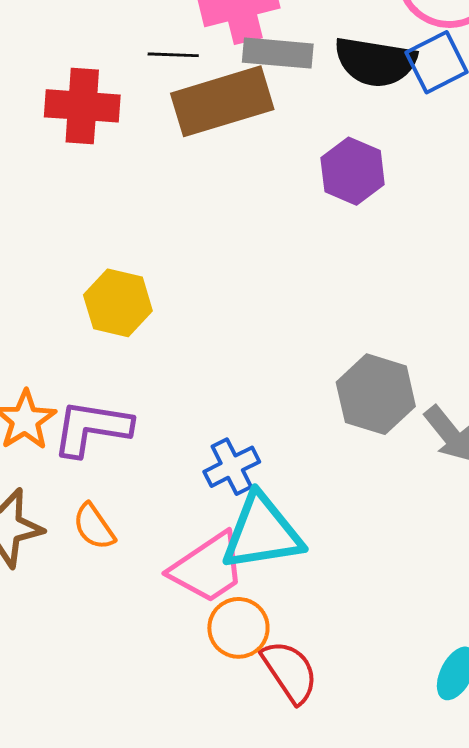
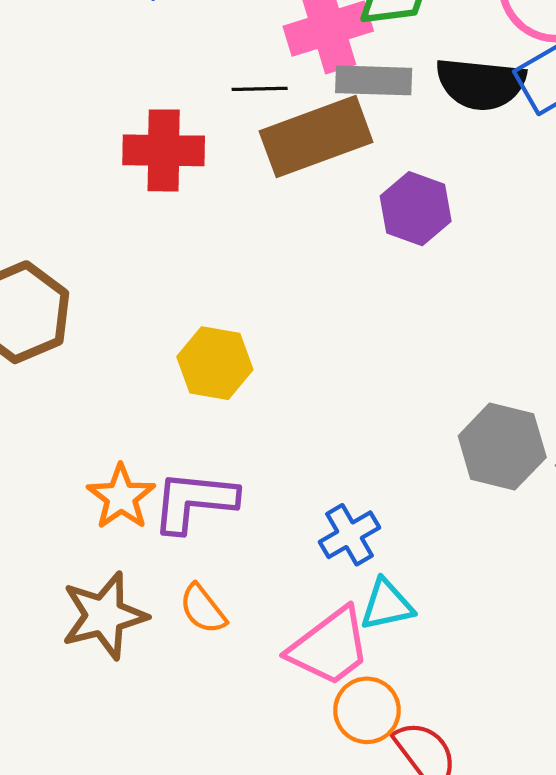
purple hexagon: (353, 171) -> (416, 209), moved
cyan triangle: (262, 533) -> (387, 605), size x0.6

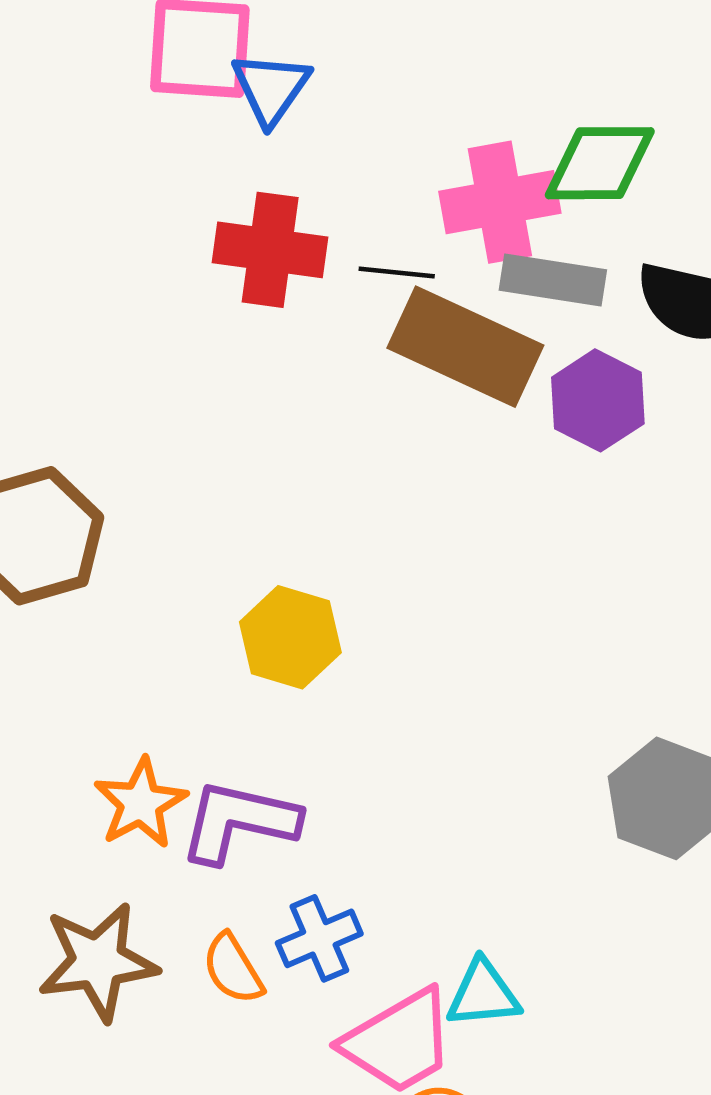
brown rectangle: (316, 137) -> (465, 347), turned 38
red cross: (164, 150) -> (270, 250), moved
purple hexagon: (416, 209) -> (598, 400), moved
blue cross: (350, 535) -> (319, 938), moved

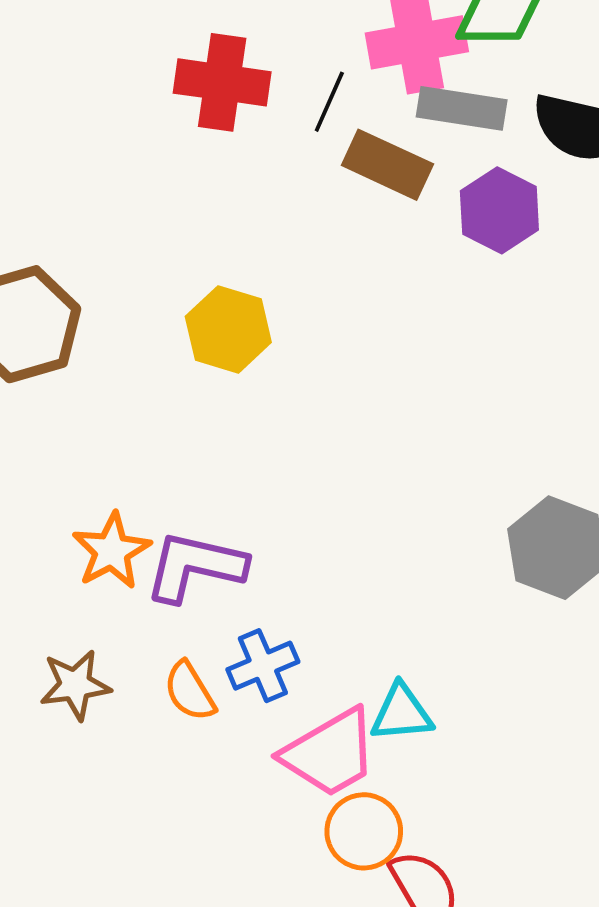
black line: (397, 272) -> (329, 102), turned -72
brown rectangle: (465, 347) -> (387, 165), size x0.7
yellow hexagon: (290, 637) -> (228, 329), moved
brown star: (98, 962) -> (75, 685), size x0.7

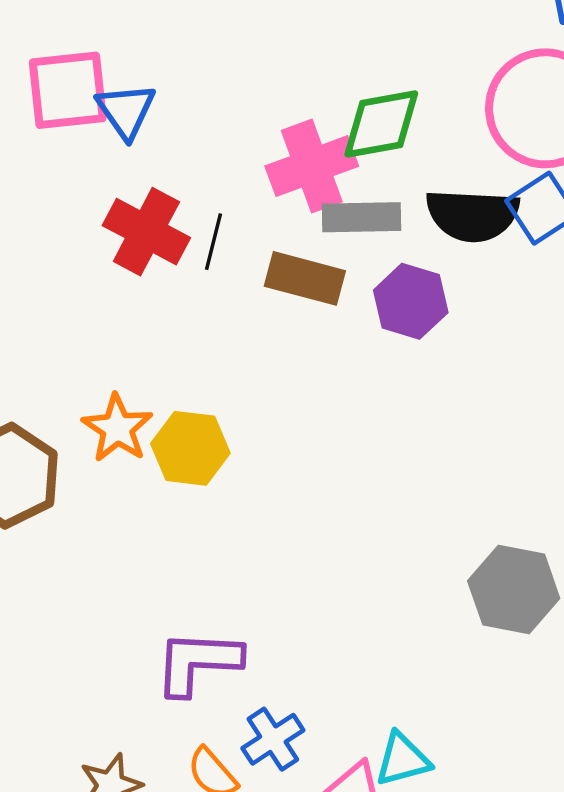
red cross: (222, 82) -> (146, 232), turned 30
black line: (329, 102) -> (214, 242), moved
orange star: (112, 551) -> (117, 428), moved

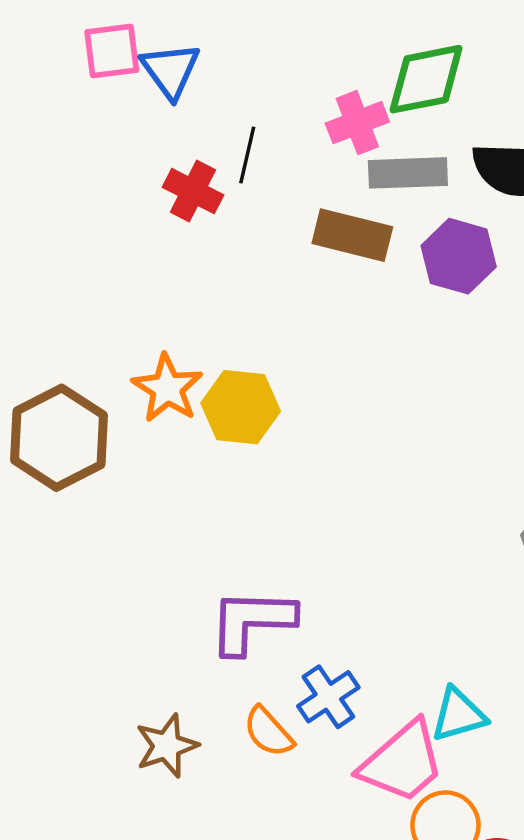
pink square: (68, 90) -> (112, 51), size x0.7
pink cross: (312, 166) -> (357, 123), size x0.7
red cross: (146, 232) -> (193, 191), size x0.7
black line: (214, 242) -> (247, 155), moved

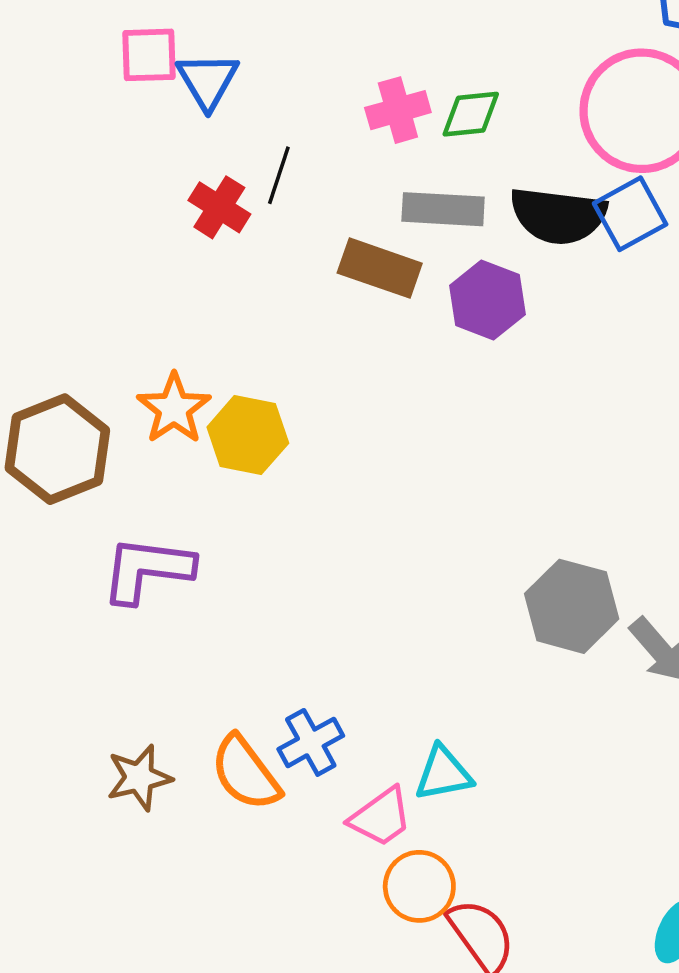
green diamond: (426, 79) -> (471, 114), size x0.7
pink cross: (357, 123) -> (398, 110), moved
purple L-shape: (252, 621) -> (147, 570), moved
orange semicircle: (268, 732) -> (245, 773), size x1.4
pink trapezoid: (402, 762) -> (381, 817), size x0.7

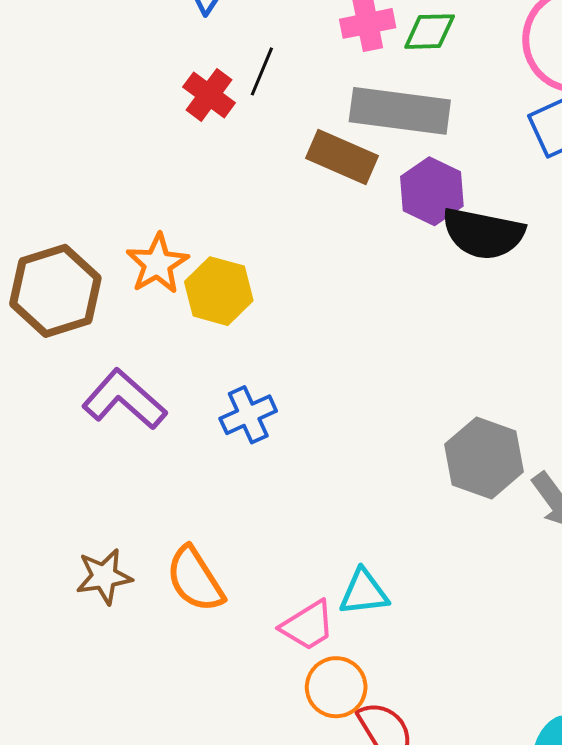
gray rectangle: (443, 209) -> (400, 111), size x1.4
black semicircle: (558, 216) -> (483, 234), moved
purple L-shape: (147, 570) -> (124, 399), turned 30
blue cross: (311, 742) -> (248, 415), moved

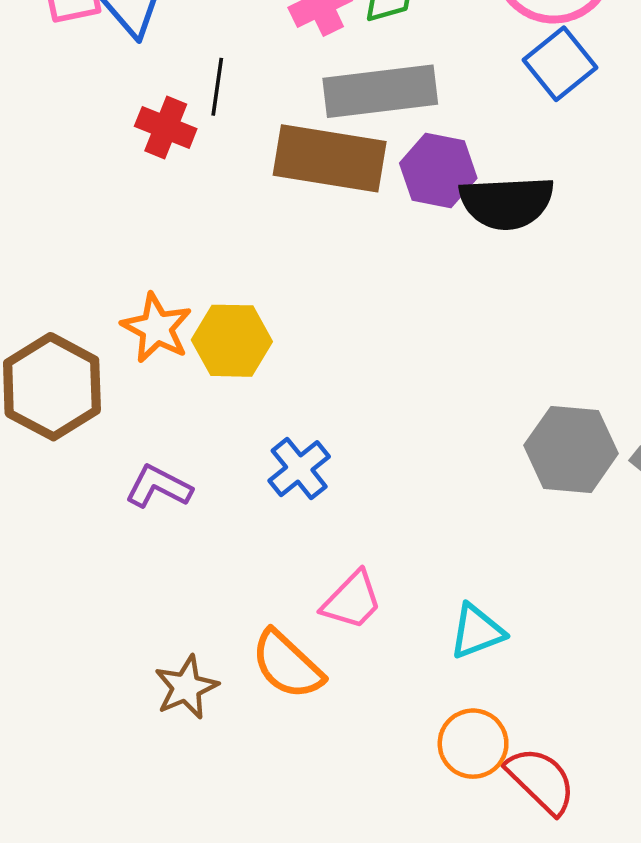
brown rectangle: (342, 157) -> (330, 158), size x1.4
purple L-shape: (124, 399) -> (159, 487), size x0.7
pink trapezoid: (308, 626) -> (352, 600), moved

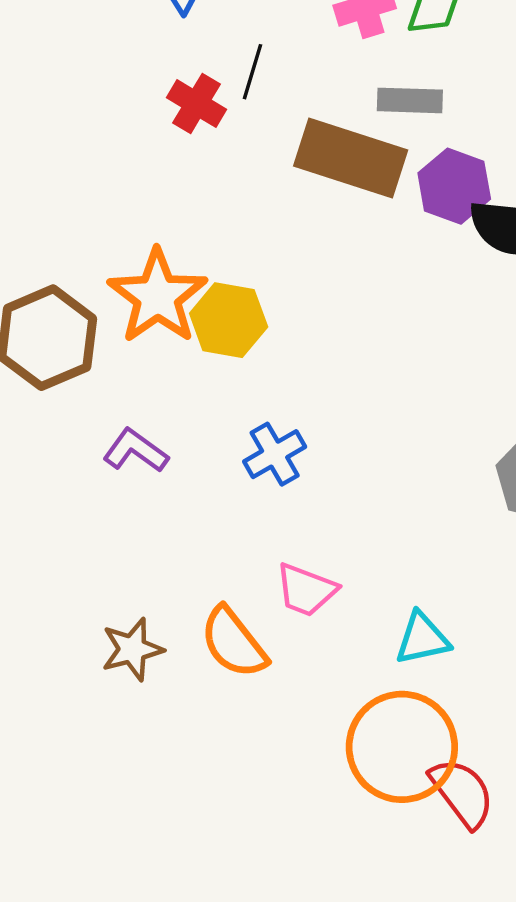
gray rectangle: (380, 91) -> (410, 100), size x0.6
orange star: (157, 328) -> (157, 296), size x1.4
pink trapezoid: (352, 600) -> (306, 590), turned 58
orange circle: (473, 744) -> (402, 747), size x1.6

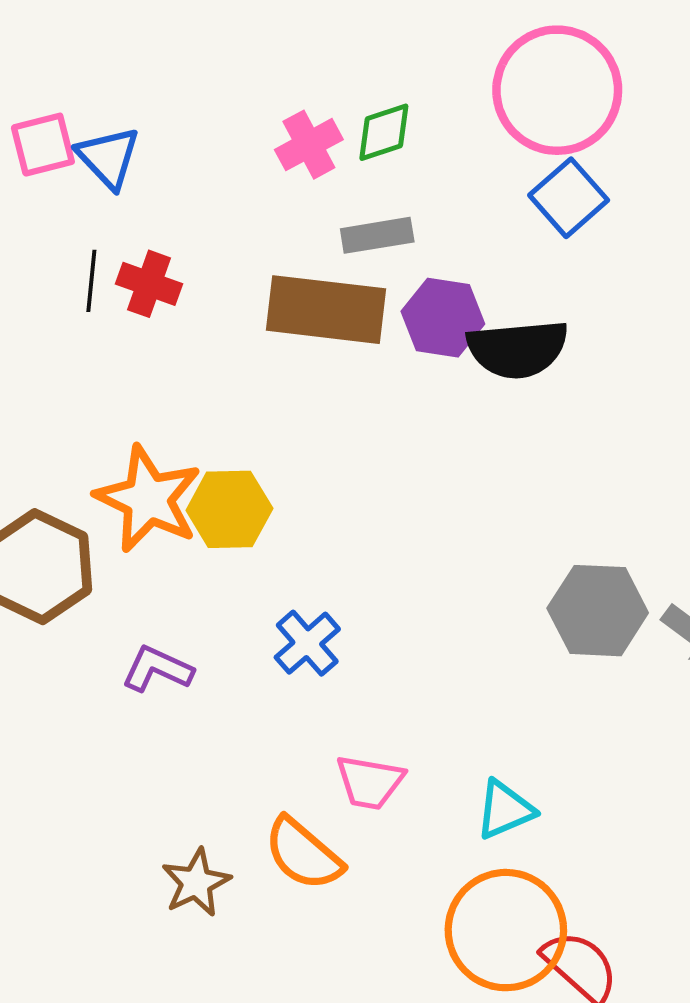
black line: (253, 72) -> (91, 281), moved

